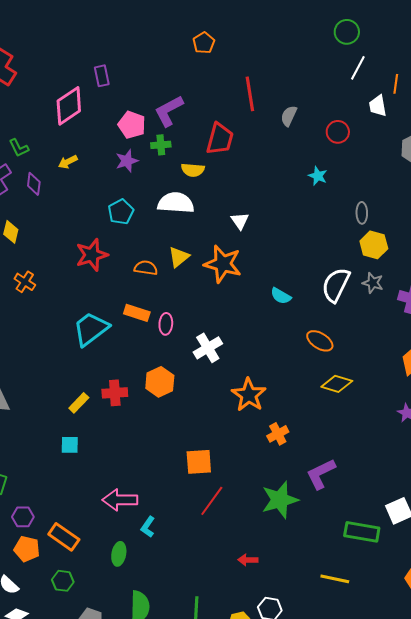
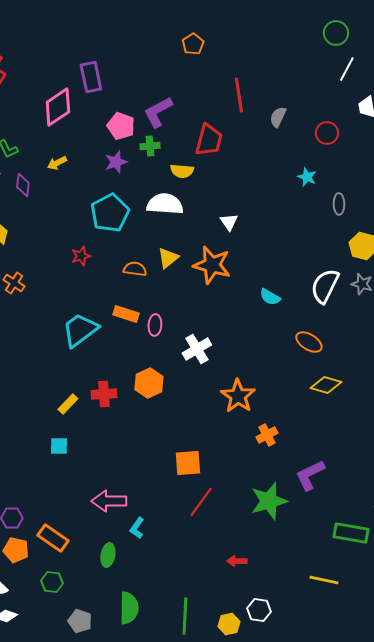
purple rectangle: (102, 76) -> (91, 77), size x1.4
cyan pentagon: (121, 212) -> (110, 213), size x1.5
gray ellipse: (362, 213) -> (339, 204), moved
red star: (92, 255) -> (81, 256), size x0.6

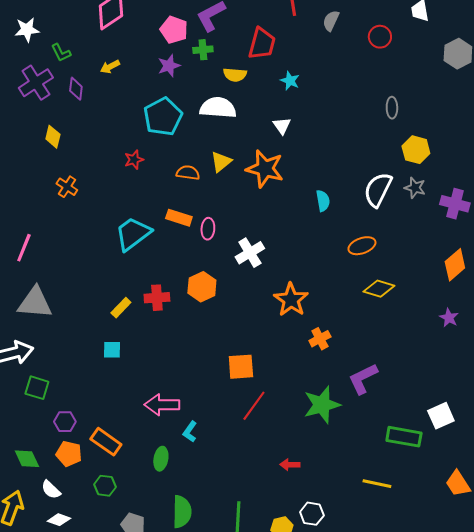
cyan star: (307, 177) -> (290, 81), moved
cyan semicircle: (270, 297) -> (323, 201), turned -130
orange ellipse: (309, 342) -> (362, 246), turned -52

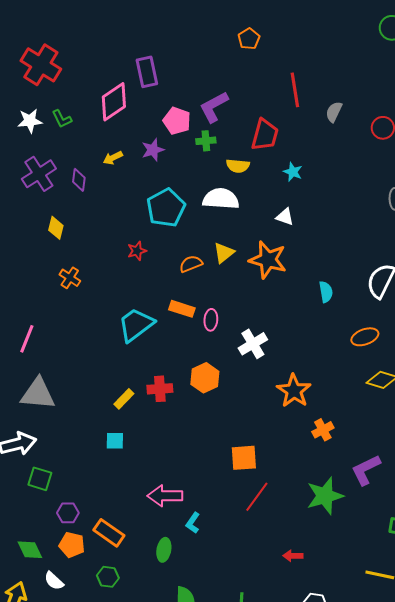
green L-shape: (61, 53) -> (62, 119), moved
purple star: (169, 66) -> (153, 150), moved
white triangle: (282, 126) -> (285, 217), turned -36
orange semicircle: (188, 173) -> (191, 264), turned -30

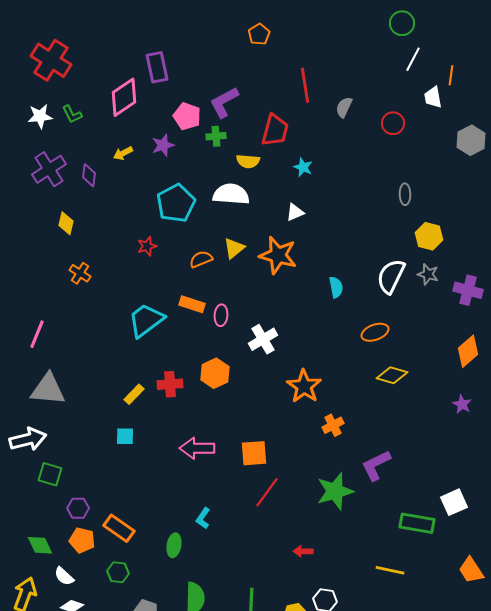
white triangle: (285, 217) -> (295, 212), turned -42
pink arrow: (165, 496) -> (197, 448), moved

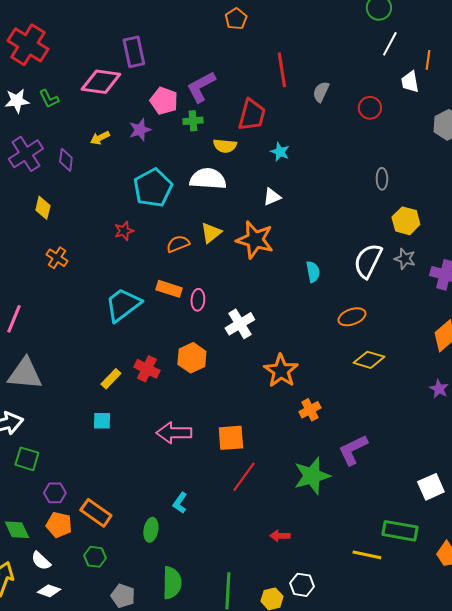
pink diamond: (124, 97) -> (101, 82), turned 42
red cross: (170, 384) -> (147, 369), turned 30
green rectangle: (417, 523) -> (400, 531), moved

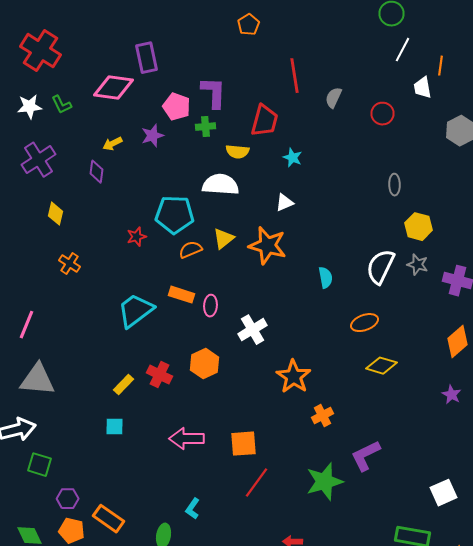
purple L-shape: (201, 87) -> (214, 93), turned 120
purple diamond: (66, 160) -> (96, 172), moved
cyan pentagon: (153, 188) -> (174, 215), moved, turned 30

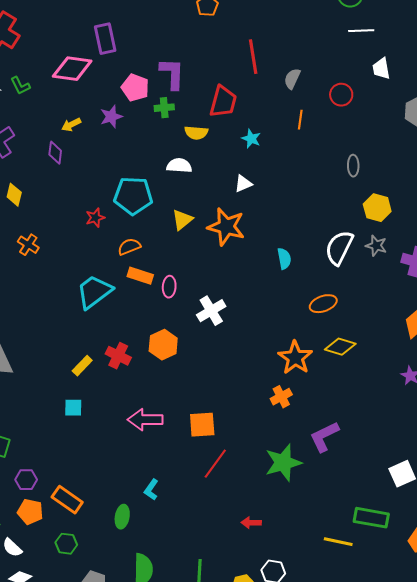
white line: (402, 50) -> (361, 31), turned 60
orange line: (440, 66) -> (300, 120), moved
white semicircle: (220, 185) -> (179, 166), size x0.7
orange semicircle: (190, 250) -> (129, 247), moved
orange star: (294, 377) -> (295, 358), moved

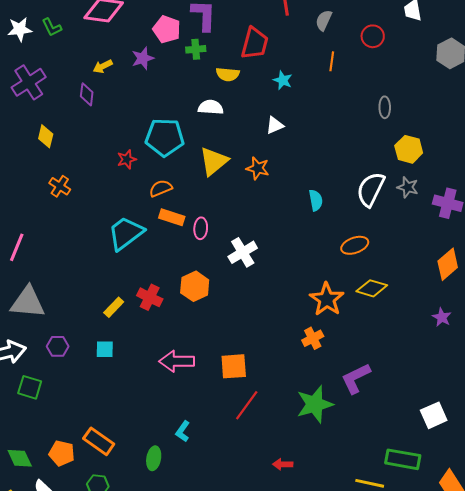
yellow triangle: (182, 220) -> (214, 161), size x1.4
orange star: (226, 227) -> (258, 168), size x0.6
purple hexagon: (26, 480) -> (58, 346), moved

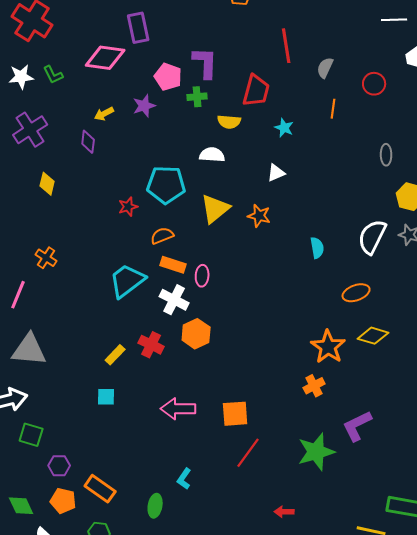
orange cross: (60, 186) -> (46, 258), moved
white cross: (243, 252) -> (174, 300), moved, turned -32
purple hexagon: (58, 346) -> (59, 466), moved

